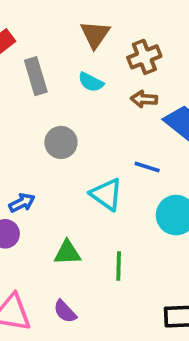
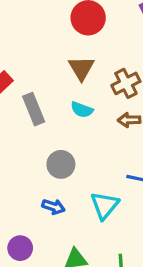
cyan triangle: (106, 194) -> (105, 205), turned 40
blue arrow: (22, 203) -> (53, 207), moved, turned 50

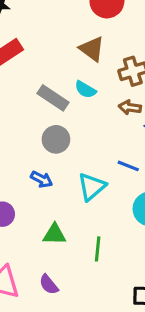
brown triangle: (81, 68) -> (92, 49), turned -32
gray rectangle: (34, 109) -> (53, 98), moved, turned -44

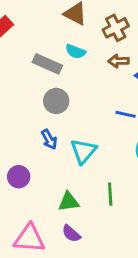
blue arrow: (42, 179) -> (49, 139), turned 42
cyan triangle: (92, 187) -> (83, 151), moved
green triangle: (54, 234) -> (69, 202), moved

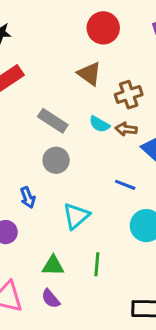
cyan semicircle: (75, 51) -> (99, 124), moved
blue arrow: (49, 139) -> (28, 197), moved

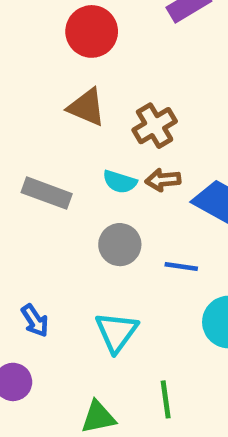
gray circle: (56, 160) -> (120, 245), moved

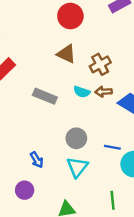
gray circle: (120, 245) -> (76, 138), moved
blue line: (181, 267) -> (112, 147), moved
green line: (166, 399) -> (113, 200), moved

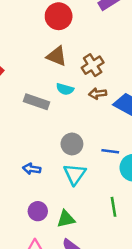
cyan semicircle: (82, 92) -> (65, 89), moved
blue arrow: (37, 160) -> (32, 169), turned 133
purple circle: (25, 190) -> (38, 211), moved

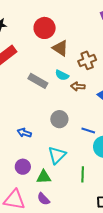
red circle: (59, 16) -> (45, 28), moved
brown arrow: (98, 94) -> (78, 86), moved
cyan triangle: (75, 174) -> (57, 155), moved

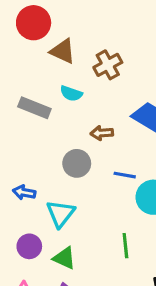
brown arrow: (78, 86) -> (102, 133), moved
cyan triangle: (57, 155) -> (61, 214), moved
green triangle: (44, 177) -> (64, 258), turned 35

